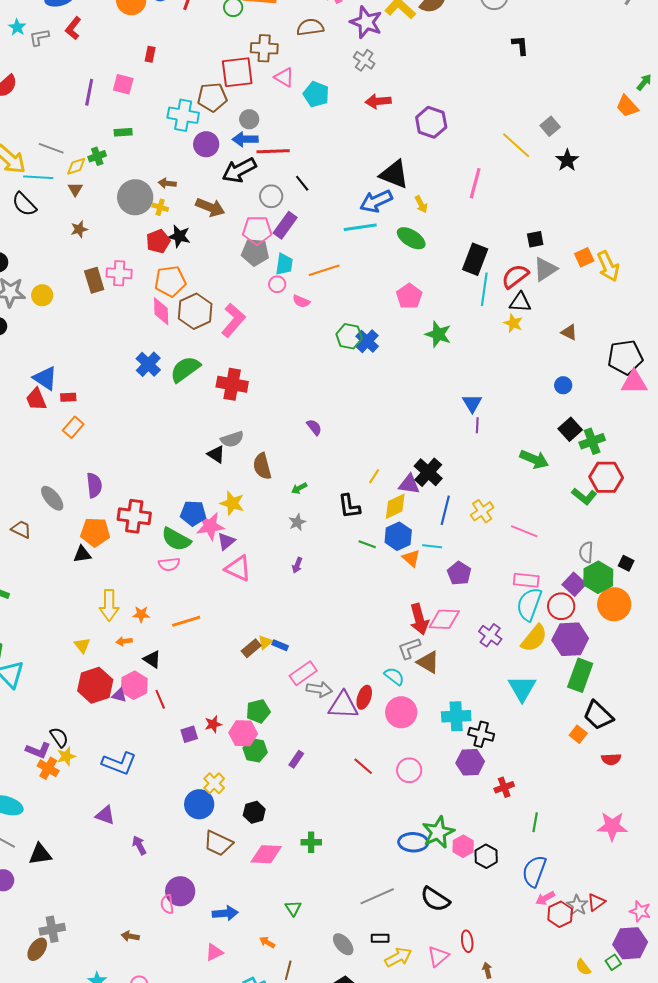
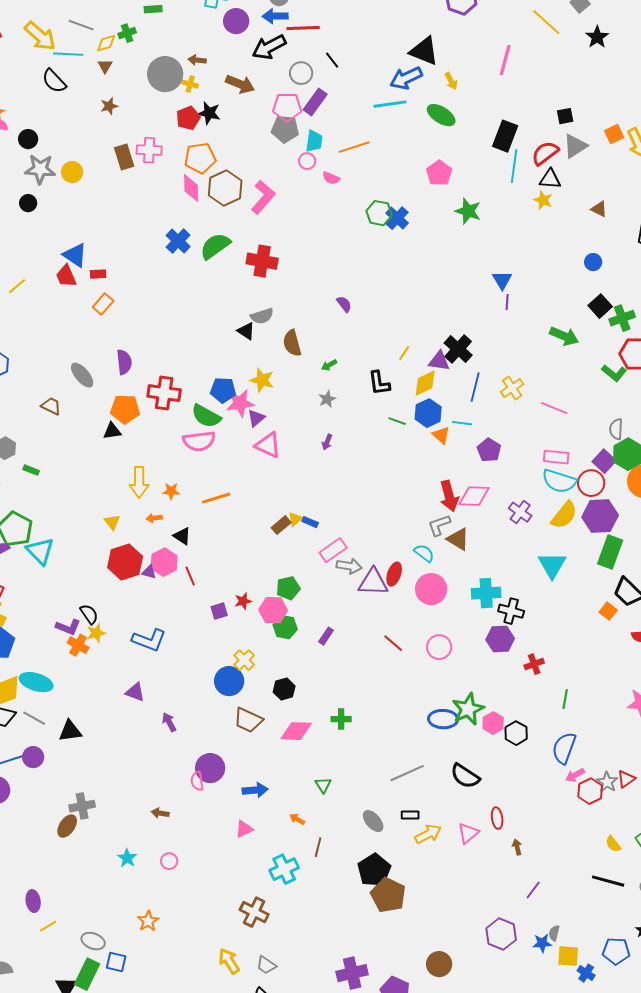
pink semicircle: (169, 564) -> (199, 441), size x1.5
cyan semicircle: (529, 604) -> (559, 481), turned -92

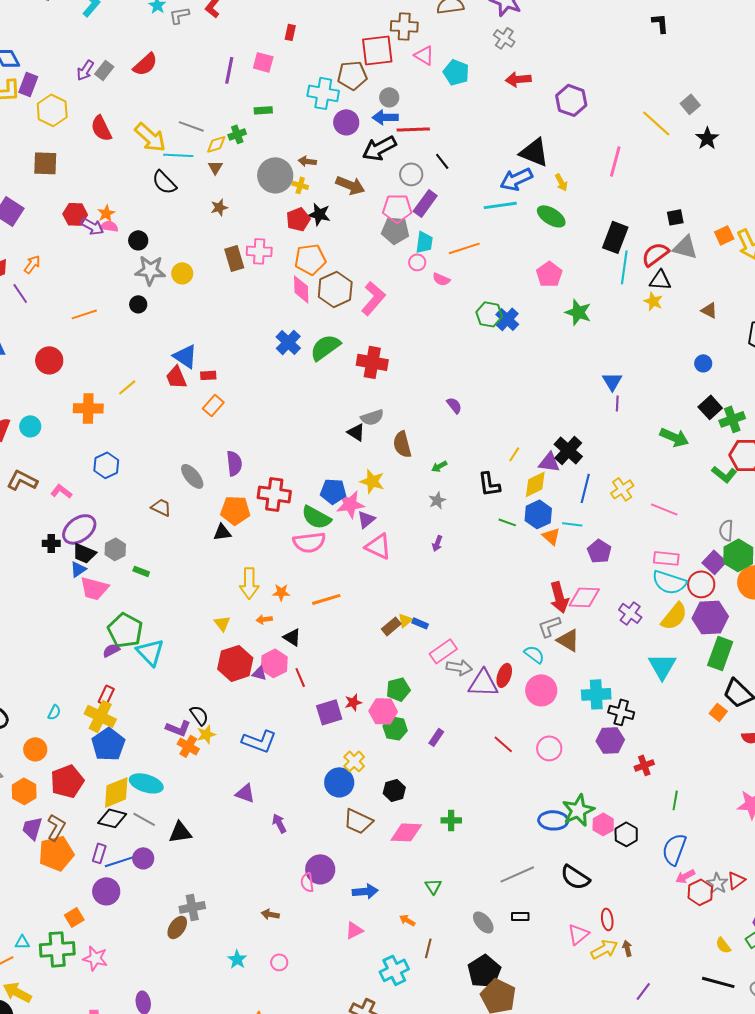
gray triangle: (575, 146) -> (685, 247), turned 48
purple square: (219, 611) -> (329, 712), size x1.5
yellow arrow: (428, 834) -> (604, 949), moved

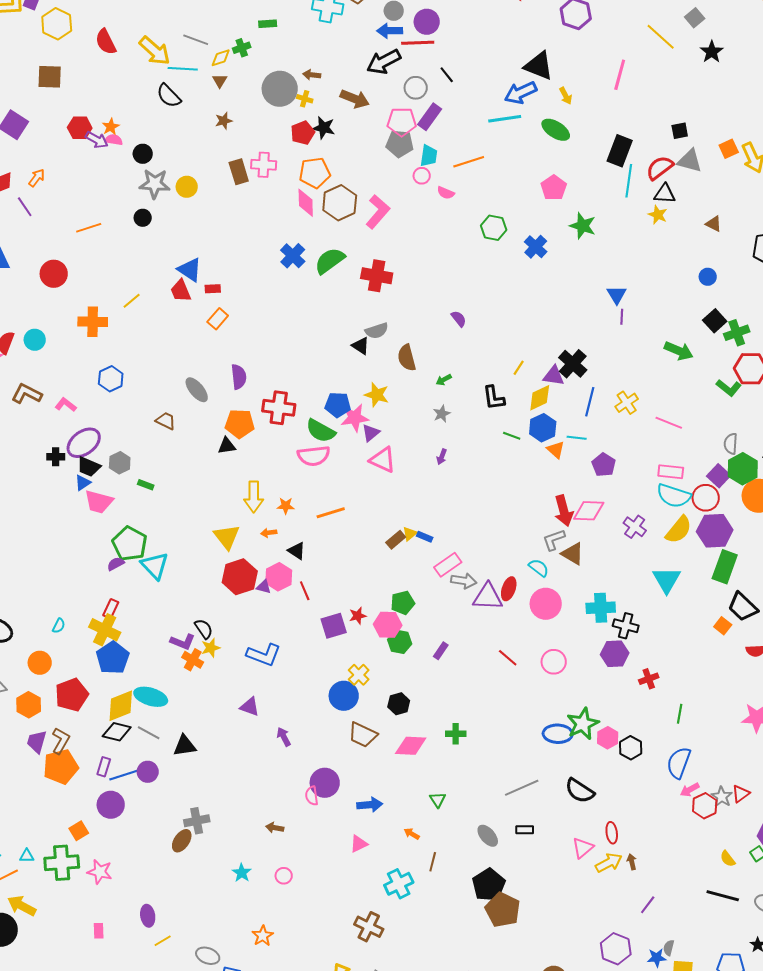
purple circle: (346, 122) -> (427, 22), moved
blue cross: (507, 319) -> (536, 247), moved
yellow triangle: (222, 623) -> (227, 537), size x1.6

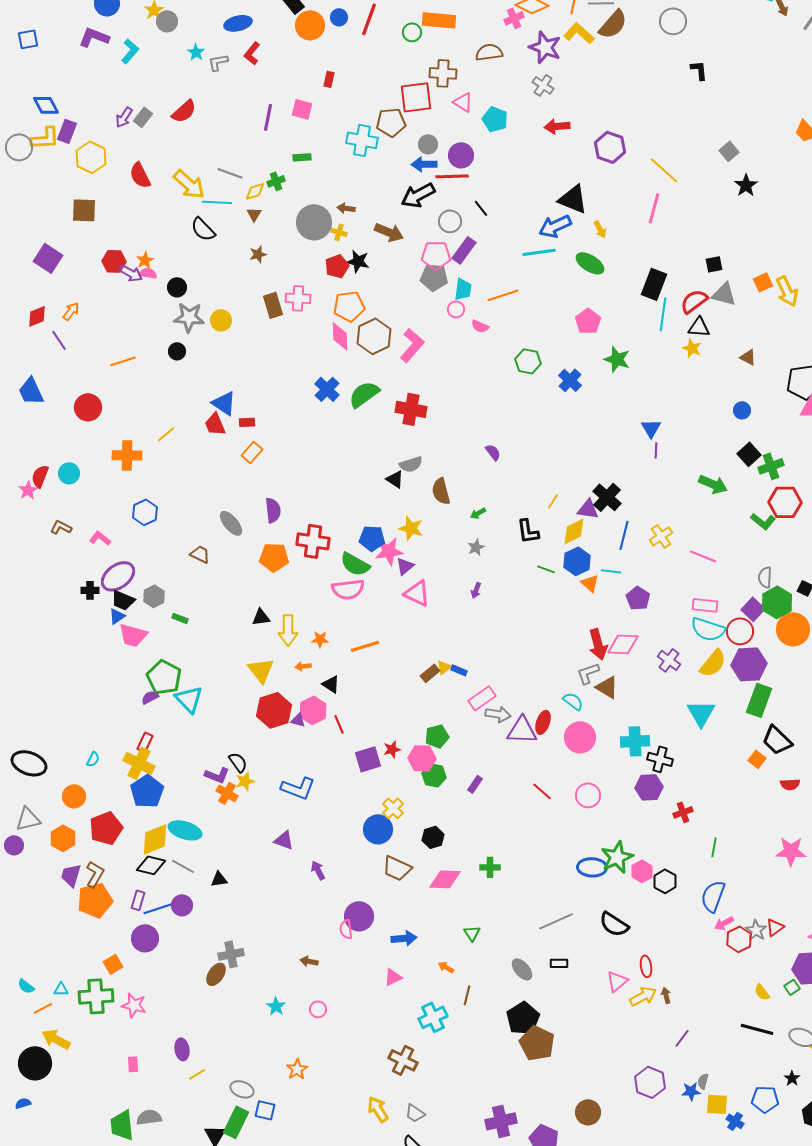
yellow line: (661, 37) -> (664, 170), moved
brown L-shape: (27, 394) -> (61, 527), size x0.7
black triangle: (227, 446) -> (261, 617), moved
black triangle: (185, 746) -> (219, 879), size x0.7

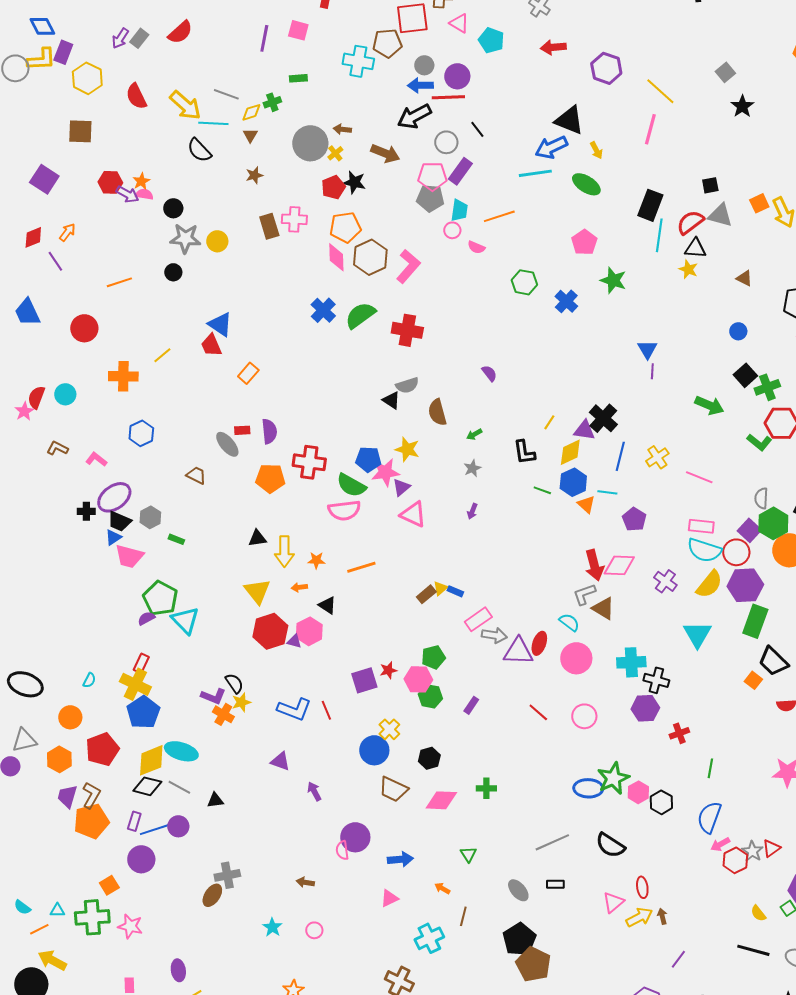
yellow cross: (339, 232) -> (335, 153), turned 35
red rectangle: (247, 422) -> (242, 430), moved
red line: (339, 724) -> (326, 710), moved

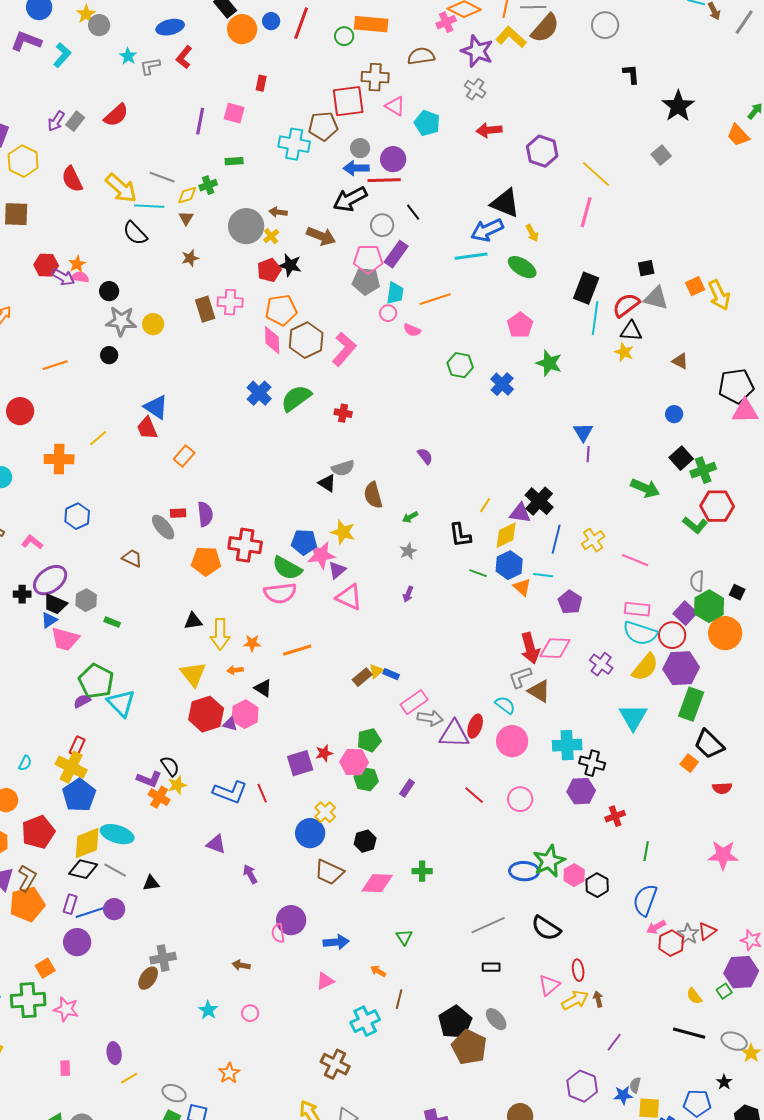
black star: (742, 106) -> (678, 106), moved, size x1.4
red cross: (407, 330) -> (343, 413), size x0.6
gray ellipse: (518, 890) -> (496, 1019), moved

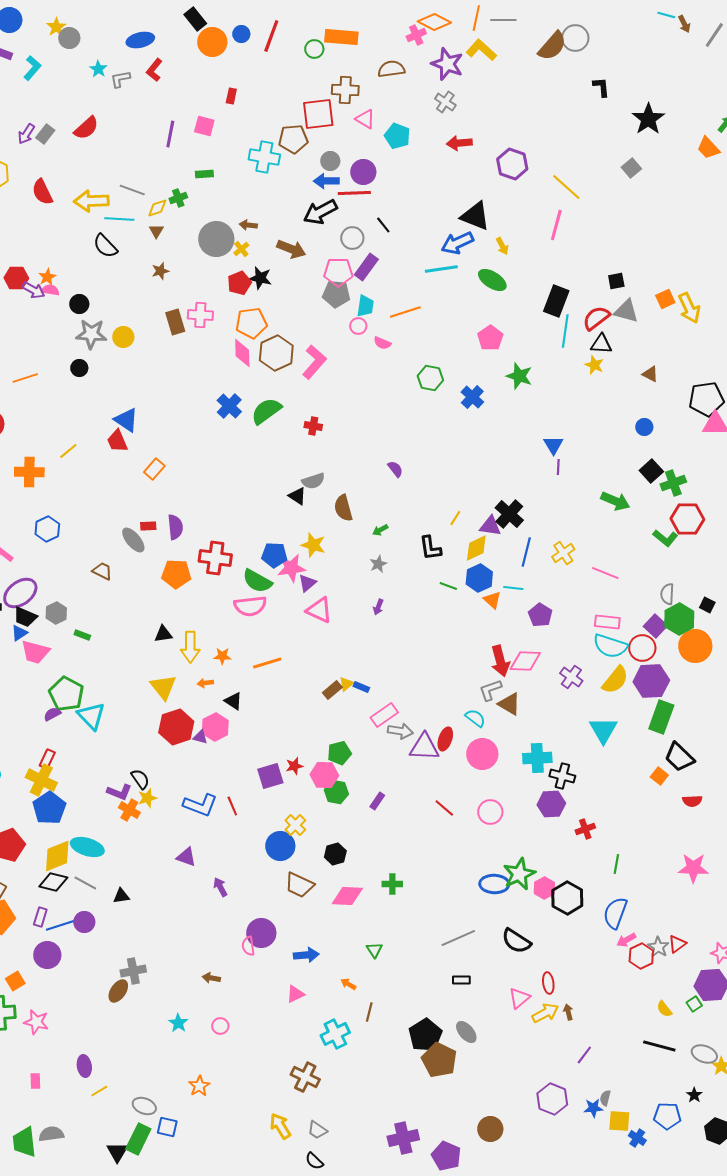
brown semicircle: (545, 28) -> (552, 46), moved
yellow arrow: (121, 188) -> (91, 201), turned 136
black hexagon: (597, 885) -> (567, 898), size x1.4

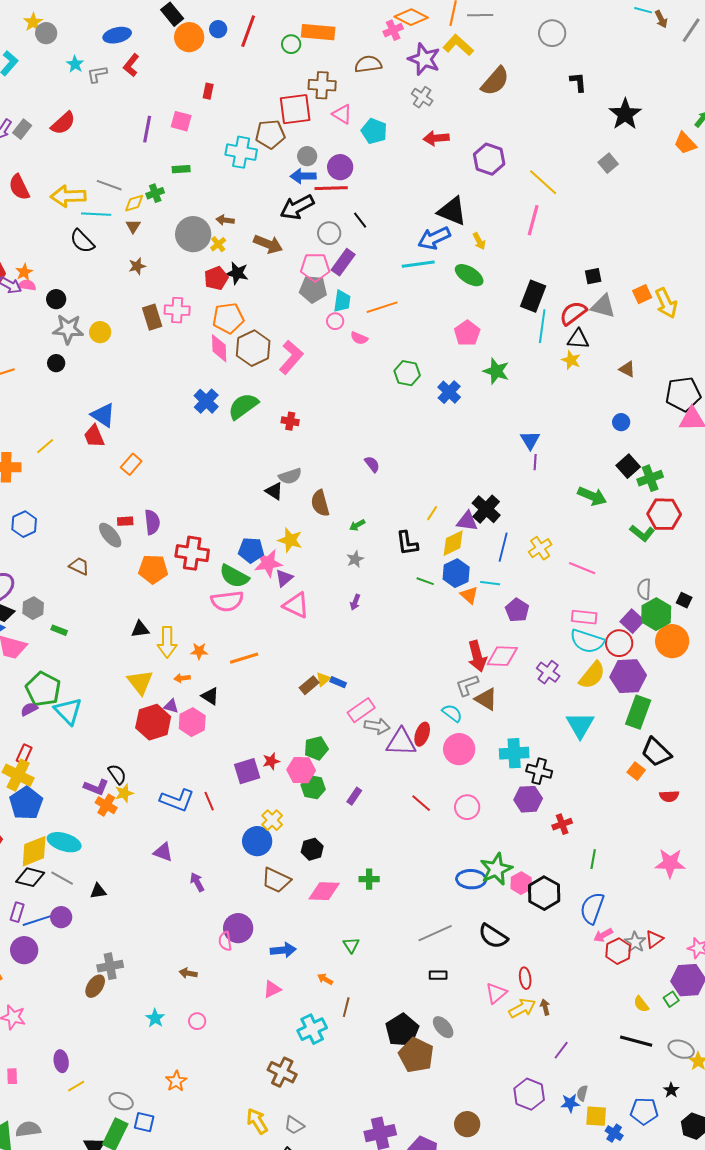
brown semicircle: (552, 46) -> (495, 81), moved
purple triangle: (200, 737) -> (171, 706), moved

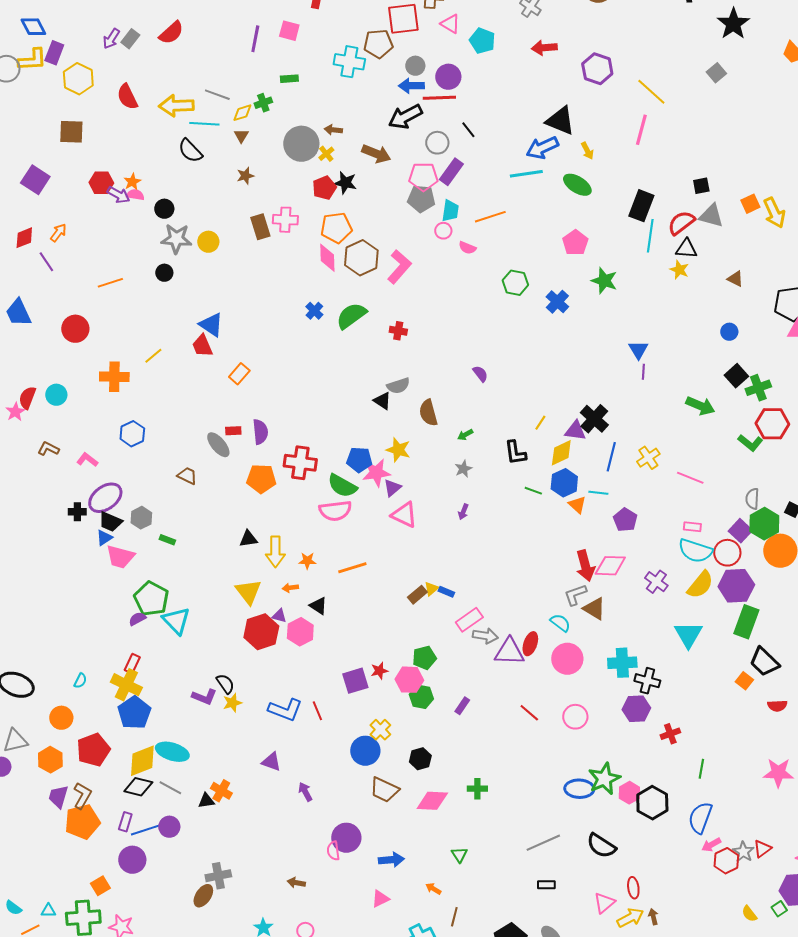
blue cross: (206, 401) -> (314, 311), size x0.7
pink rectangle: (584, 617) -> (692, 527), size x0.7
orange cross: (106, 805) -> (221, 791), moved

